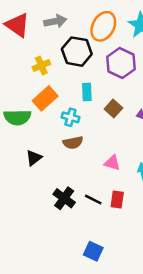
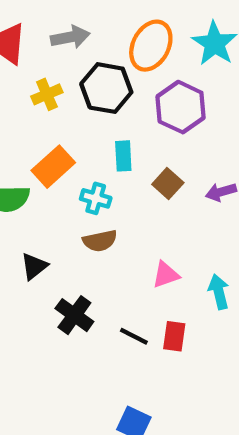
yellow cross: (41, 65) -> (47, 94), moved
pink triangle: (112, 163) -> (166, 275), turned -36
black cross: (64, 198) -> (74, 315), moved

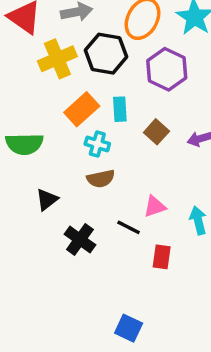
yellow cross: (47, 94) -> (57, 59), size x1.5
orange rectangle: (53, 167) -> (82, 109), moved
black line: (134, 336) -> (129, 227), moved

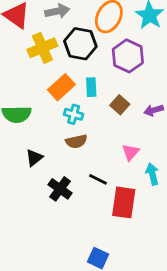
pink triangle: (155, 206) -> (131, 152), moved, turned -30
red rectangle: (162, 257) -> (124, 202), size x1.6

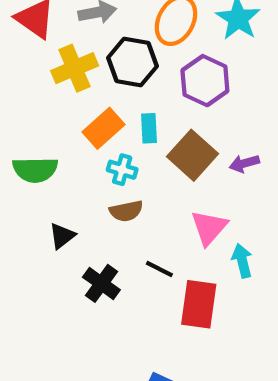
brown square: (120, 105) -> (193, 155), size x1.6
pink triangle: (131, 152) -> (209, 228), size x1.4

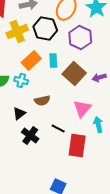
cyan cross: (122, 170) -> (21, 80), moved
black triangle: (62, 236) -> (19, 114), moved

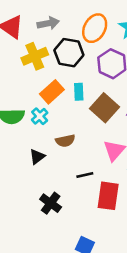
cyan cross: (21, 80) -> (40, 116), turned 32
black line: (58, 128) -> (85, 175), turned -40
black cross: (30, 136) -> (51, 203), moved

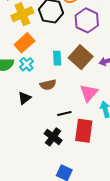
orange rectangle: (52, 92) -> (24, 43), moved
cyan rectangle: (79, 92) -> (57, 58), moved
black cross: (51, 203) -> (53, 137), moved

